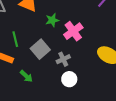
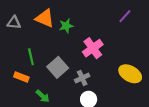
green star: (52, 20) -> (66, 26), moved

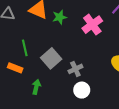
pink cross: (93, 48) -> (92, 25), moved
green arrow: (43, 96) -> (36, 87), turned -120

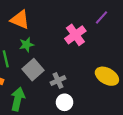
green star: (60, 17) -> (26, 45), moved
green arrow: (36, 87) -> (18, 99), size x1.5

